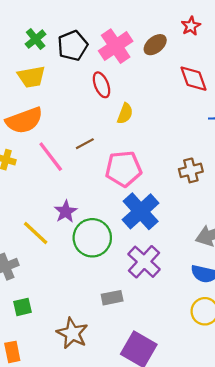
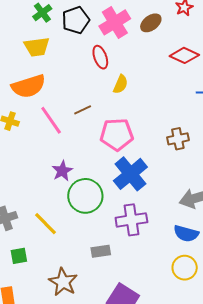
red diamond: (194, 79) -> (184, 55), turned -48
yellow line: (36, 233) -> (46, 224), moved
purple cross: (144, 262) -> (131, 220), turned 36

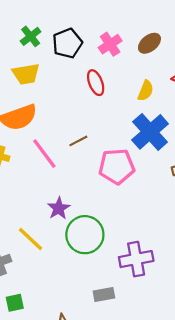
pink cross: (115, 22) -> (110, 44), size x0.7
yellow semicircle: (121, 84) -> (146, 91), moved
blue cross: (130, 174) -> (150, 132), moved
yellow line: (46, 224) -> (30, 239), moved

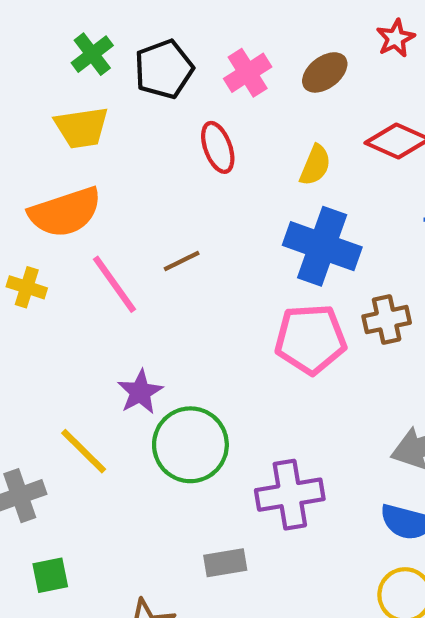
blue cross: (150, 132) -> (322, 246), turned -30
pink pentagon: (117, 166) -> (311, 339), moved

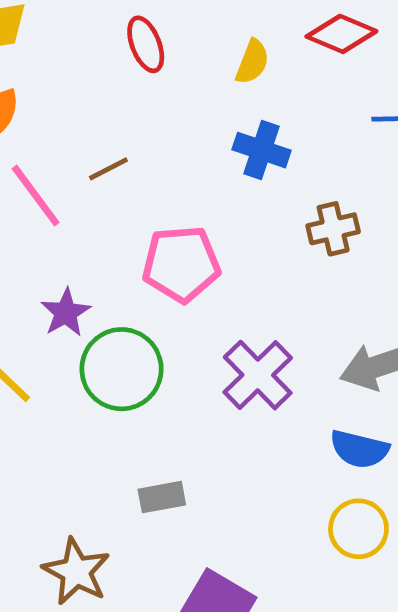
blue cross: (322, 246) -> (261, 150), size x0.7
pink pentagon: (311, 339) -> (181, 264), moved
purple cross: (290, 495) -> (258, 375), moved, turned -34

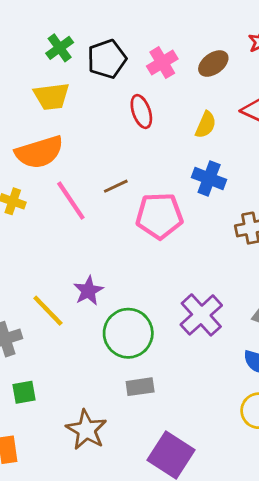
pink pentagon: (181, 264) -> (159, 216), moved
purple star: (66, 313) -> (88, 291), moved
green circle: (122, 369) -> (128, 333), moved

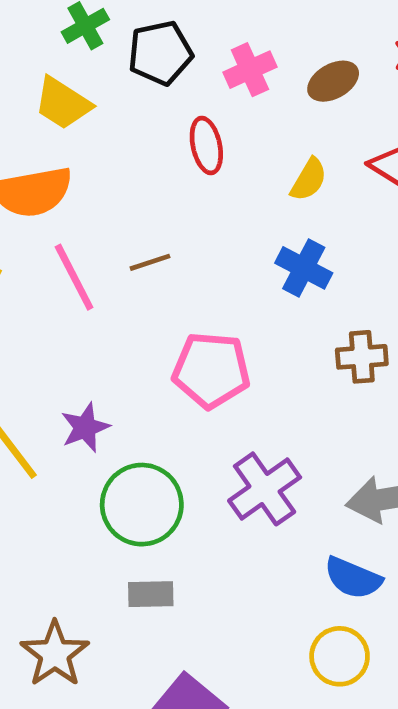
yellow trapezoid: (51, 96) -> (63, 103), turned 33
pink pentagon: (159, 216) -> (211, 370), moved

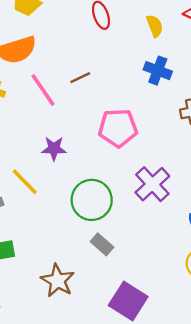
yellow semicircle: (309, 180) -> (155, 26), turned -45
purple star: (85, 427) -> (54, 149), moved, turned 30
gray rectangle: (151, 594) -> (102, 244), turned 50

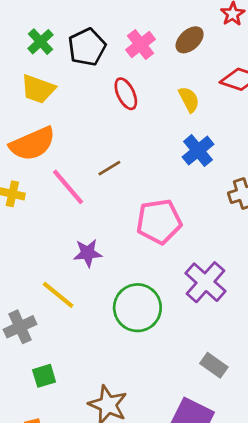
blue cross: (158, 71) -> (198, 151), turned 36
gray rectangle: (102, 244) -> (214, 365), moved

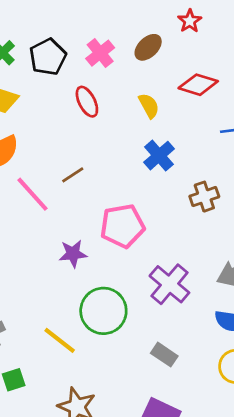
purple star: (88, 253) -> (73, 254), moved
yellow line: (58, 295) -> (60, 340), moved
gray rectangle: (214, 365) -> (164, 355), moved

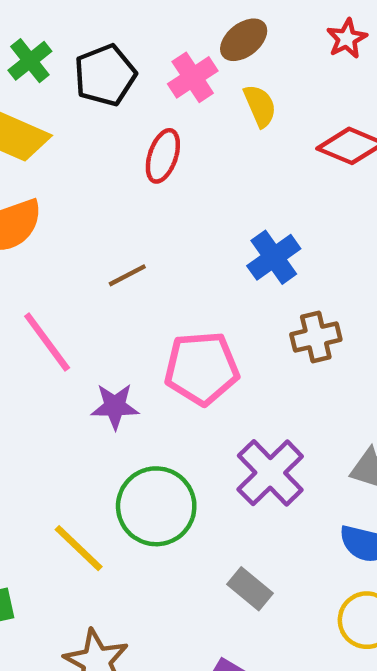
brown ellipse: (148, 47) -> (244, 40), moved
red ellipse: (87, 102) -> (163, 156), turned 40
yellow semicircle: (149, 106) -> (260, 106), moved
pink line: (33, 194) -> (47, 342), moved
brown cross: (204, 197) -> (316, 337), moved

